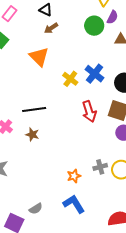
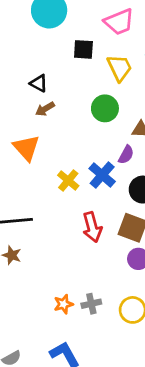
purple semicircle: (112, 17) -> (126, 155), moved
gray cross: (100, 167) -> (91, 304), moved
orange star: (74, 176) -> (63, 304), moved

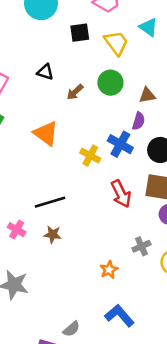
brown arrow: (45, 109) -> (75, 92), moved
gray cross: (91, 304) -> (141, 246), moved

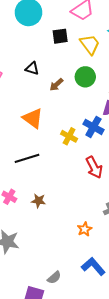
black line: (50, 202) -> (27, 158), moved

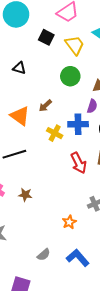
black square: (60, 36) -> (46, 37), turned 35
brown arrow: (56, 85) -> (45, 106), moved
blue cross: (93, 127) -> (78, 124), turned -30
gray semicircle: (54, 278) -> (44, 255), moved

